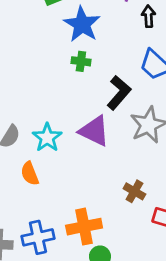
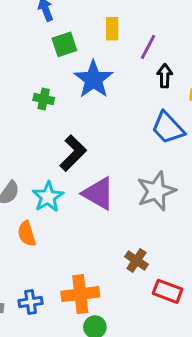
green cross: (81, 61) -> (44, 99), moved
black L-shape: (119, 93) -> (73, 153), moved
blue cross: (38, 237) -> (31, 302), size x0.7

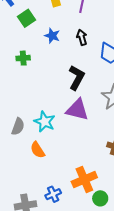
black arrow: (165, 76) -> (82, 37), moved
blue star: (93, 79) -> (52, 36), size x0.6
black L-shape: (73, 153) -> (77, 78), moved

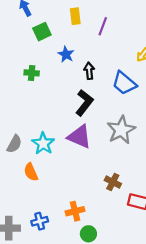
black arrow: (82, 37) -> (89, 71), moved
orange cross: (84, 180) -> (75, 211), size x0.7

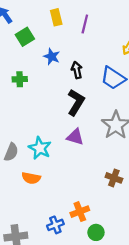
purple triangle: (79, 137) -> (75, 137), size x0.7
orange semicircle: (31, 172) -> (31, 178), turned -48
blue cross: (40, 221) -> (55, 225), moved

